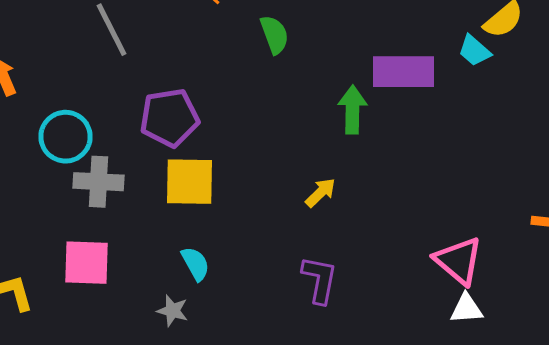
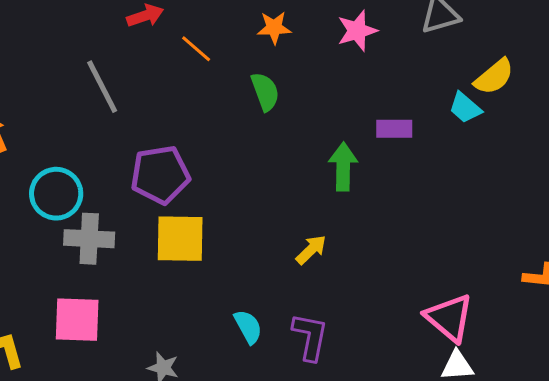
purple rectangle: (404, 72) -> (394, 129), size x0.6
cyan semicircle: (196, 264) -> (248, 327), moved

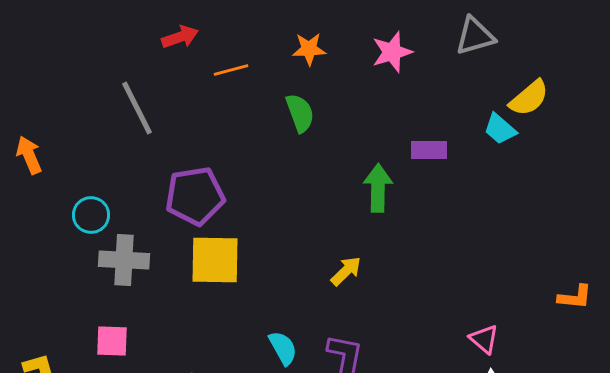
orange line: (196, 49) -> (231, 70), turned -56
cyan circle: (56, 194) -> (91, 215), size x0.7
pink triangle: (449, 318) -> (484, 339), size x0.6
pink square: (77, 320) -> (112, 341), size x0.7

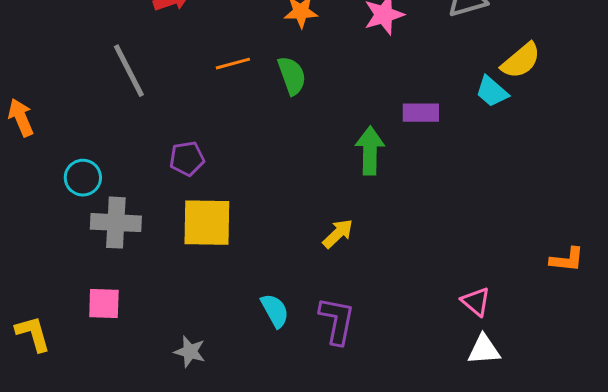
orange line: (231, 70) -> (233, 64), moved
purple pentagon: (195, 196) -> (187, 159), size x0.6

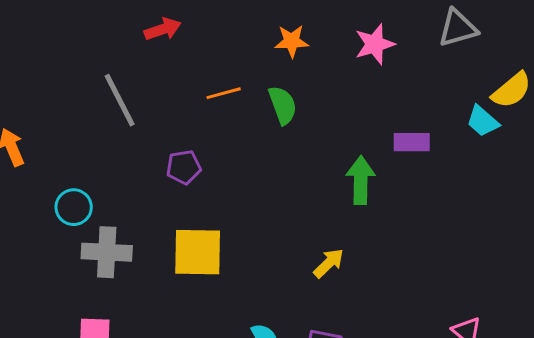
purple pentagon: (187, 159) -> (184, 167), moved

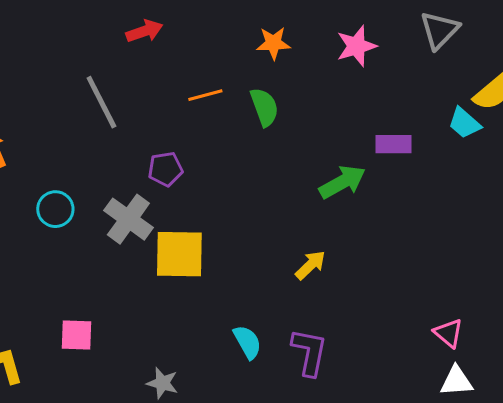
gray triangle: (458, 28) -> (439, 30), turned -30
green arrow: (361, 180) -> (342, 182), turned 60
gray cross: (107, 252) -> (128, 219), moved, turned 33

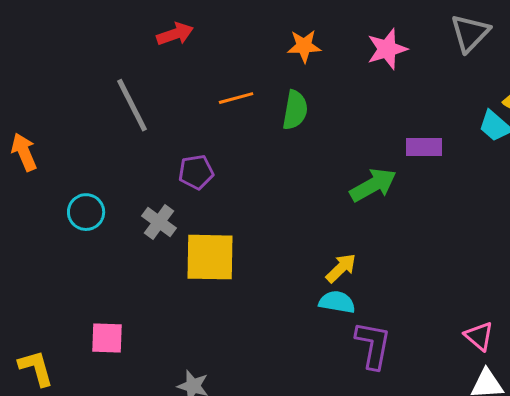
green semicircle: (264, 107) -> (295, 110), turned 30
gray cross: (128, 219) -> (159, 222), size x0.7
cyan semicircle: (247, 342) -> (337, 302), moved, turned -51
purple L-shape: (309, 352) -> (373, 345), moved

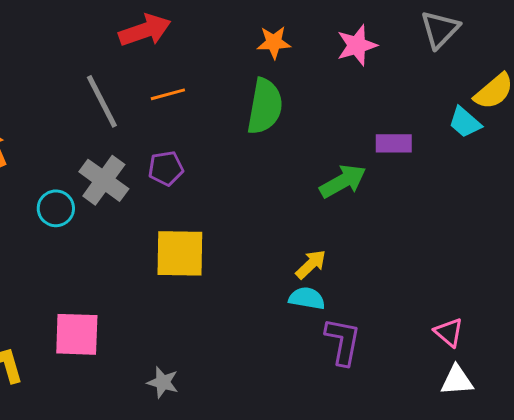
red arrow: (175, 34) -> (145, 30), size x1.4
orange line: (236, 98) -> (168, 94), moved
green semicircle: (295, 110) -> (265, 106), size x1.4
gray cross: (159, 222) -> (104, 180), moved, size x1.4
pink square: (107, 338) -> (77, 334), size x1.4

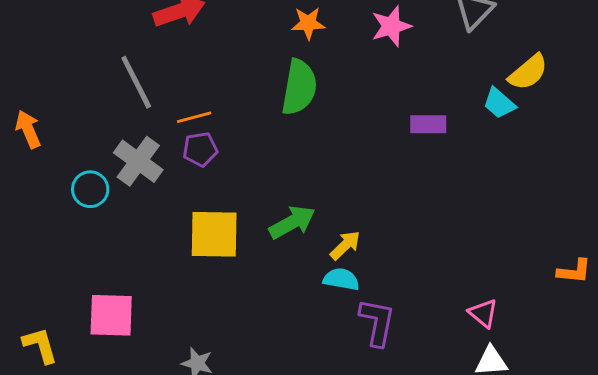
orange line: (168, 94) -> (194, 117), moved
green arrow: (343, 181) -> (292, 222), moved

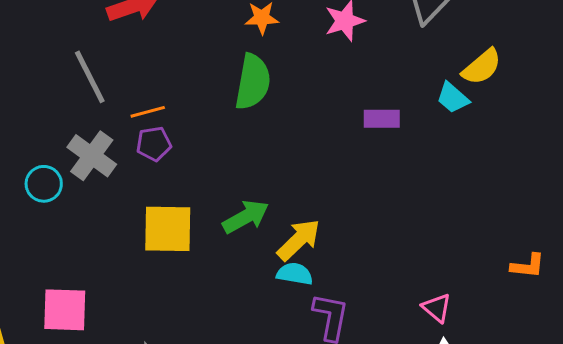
yellow arrow: (345, 245) -> (299, 240), size x1.4

